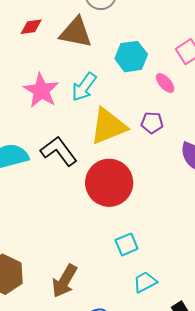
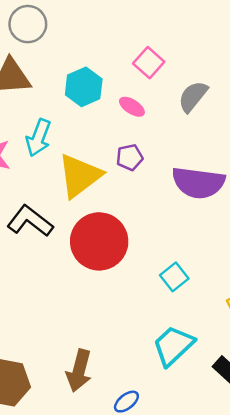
cyan square: (127, 244) -> (174, 277), moved
cyan trapezoid: (145, 282) -> (173, 346), size x1.5

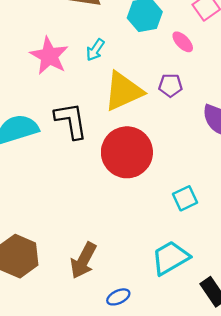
cyan arrow: (38, 138) -> (95, 50), size x0.7
black L-shape: (30, 221) -> (71, 121), turned 30

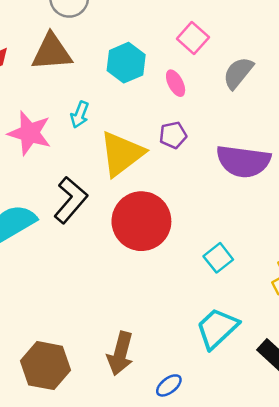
pink ellipse: (183, 42) -> (176, 83), turned 30
black L-shape: (71, 121) -> (71, 200), turned 63

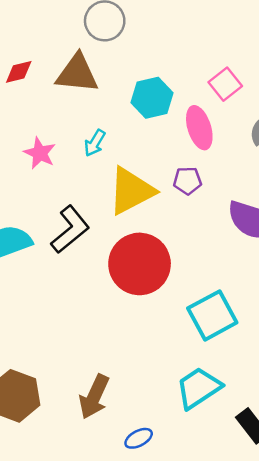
pink ellipse: (176, 83) -> (199, 128), size x1.5
pink star: (30, 133) -> (40, 153), size x0.7
cyan square: (218, 258) -> (212, 315), size x1.6

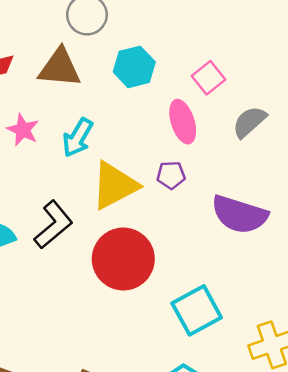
cyan hexagon: (152, 98) -> (134, 67), moved
cyan arrow: (95, 143) -> (78, 138), size x1.4
pink star: (40, 153) -> (23, 130), moved

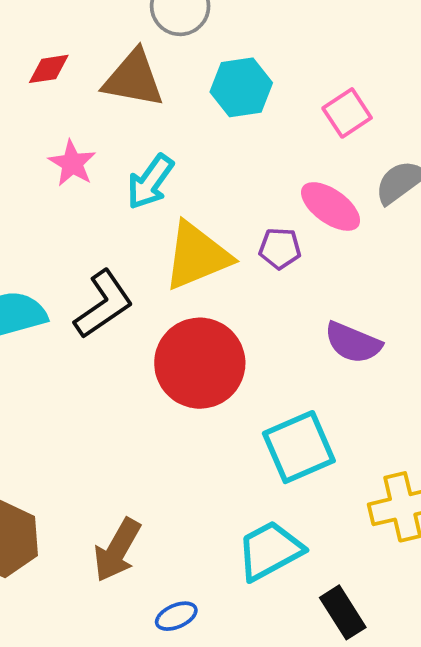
pink ellipse: (183, 122) -> (331, 206), moved, turned -42
purple semicircle: (239, 215) -> (353, 343), moved, size x0.7

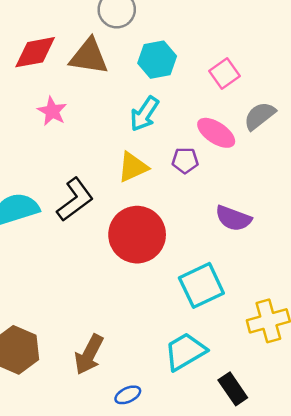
red diamond: (49, 69) -> (35, 52), size x1.6
cyan arrow: (150, 182) -> (144, 114), moved
yellow triangle: (197, 256) -> (133, 167), size x0.7

